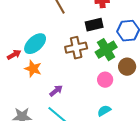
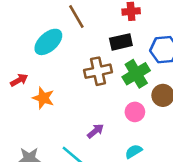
cyan ellipse: (35, 44) -> (48, 42), moved
purple arrow: (56, 91) -> (95, 131), moved

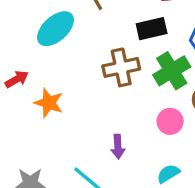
purple arrow: (95, 131) -> (118, 147), turned 126

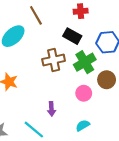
black rectangle: (152, 29) -> (72, 36), turned 42

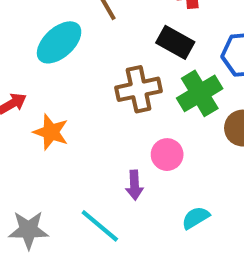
pink circle: (84, 93) -> (167, 155), moved

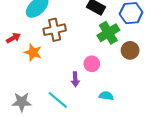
brown cross: (139, 89) -> (55, 30), moved
cyan semicircle: (196, 218) -> (106, 96), turned 40

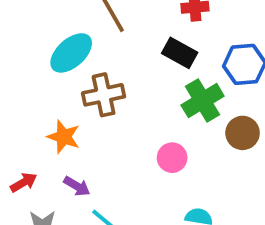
red arrow: (13, 38) -> (24, 182), moved
purple arrow: (75, 79) -> (77, 186), moved, turned -56

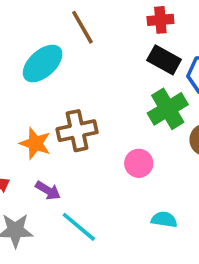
black rectangle: (180, 53) -> (164, 60), moved
brown cross: (104, 95) -> (77, 131), moved

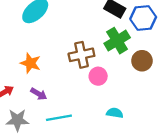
brown cross: (77, 131) -> (81, 55), moved
cyan line: (79, 227) -> (59, 118), turned -50

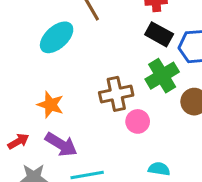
purple arrow: (39, 94) -> (61, 144), size x1.5

